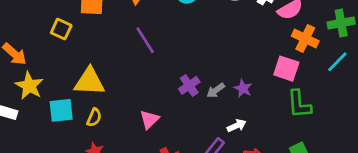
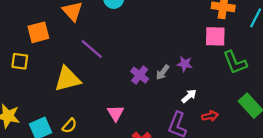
yellow triangle: (89, 82) -> (67, 79), moved
yellow semicircle: (94, 117) -> (69, 126), turned 35

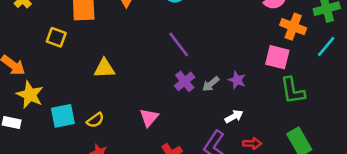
purple line: (92, 49) -> (179, 45), moved
yellow triangle: (67, 79) -> (104, 68), size x0.7

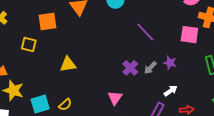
purple line: (179, 45) -> (145, 32), moved
pink square: (277, 57) -> (189, 35), moved
pink triangle: (149, 118) -> (115, 98), moved

